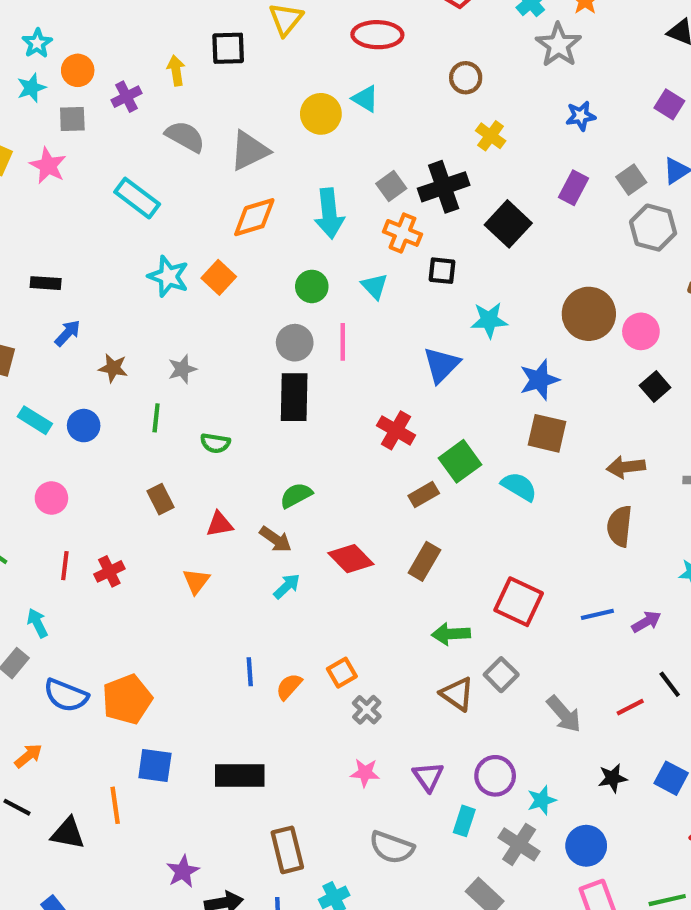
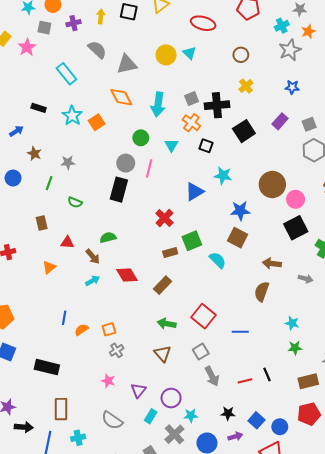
orange diamond: (254, 217) -> (121, 97), turned 65
black rectangle: (46, 283) -> (39, 108), moved
black square: (655, 386) -> (296, 228), size x1.6
purple arrow: (646, 622) -> (235, 436), moved
gray square: (501, 675) -> (201, 352), moved

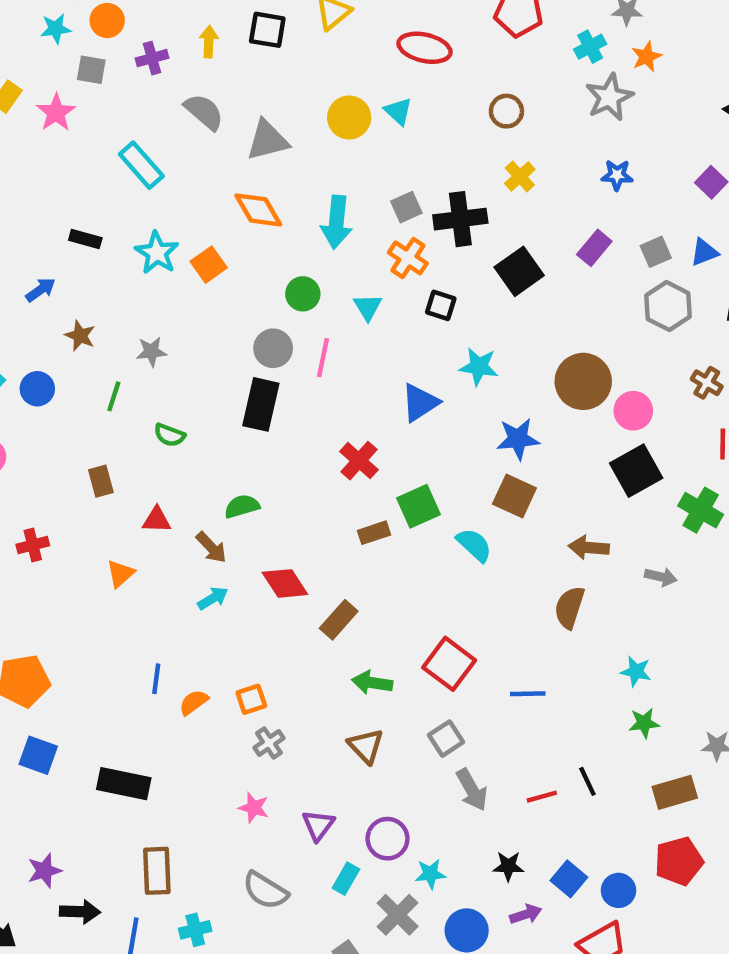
brown rectangle: (163, 285) -> (339, 620), moved

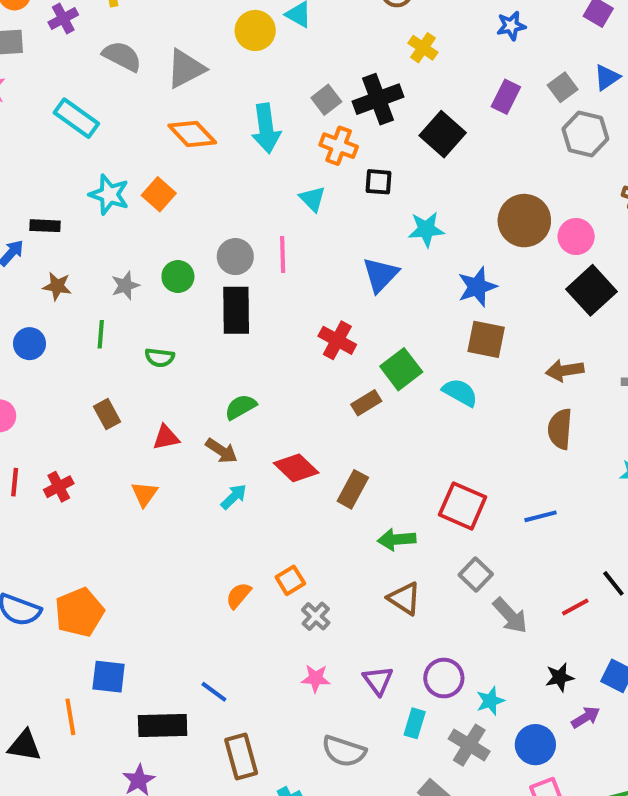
black rectangle: (85, 239) -> (45, 226), moved
green circle: (303, 294) -> (178, 277), moved
blue line: (156, 679) -> (214, 692), moved, turned -48
black rectangle: (124, 784) -> (163, 725), moved

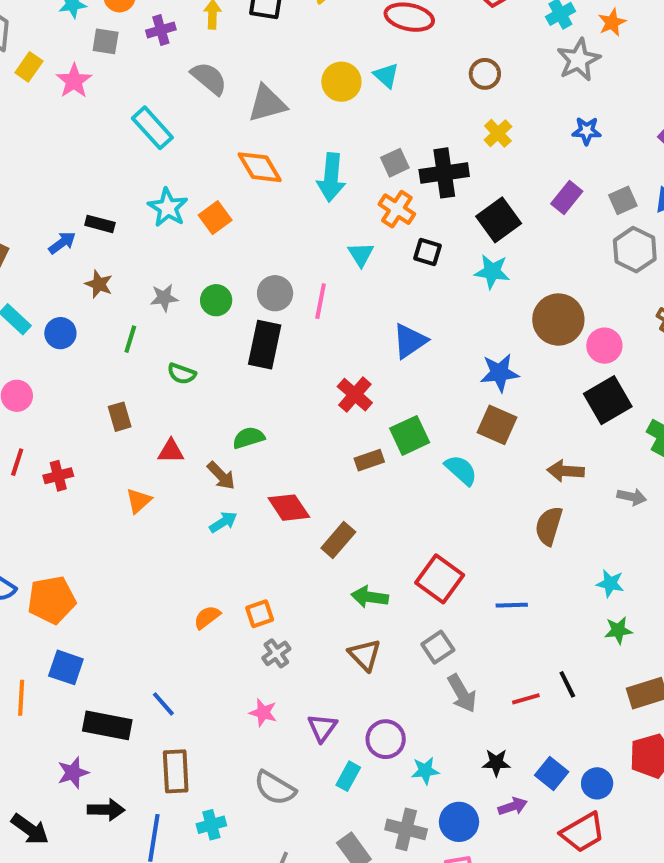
cyan star: (426, 229) -> (492, 272), moved
gray cross: (469, 745) -> (406, 829), moved, turned -30

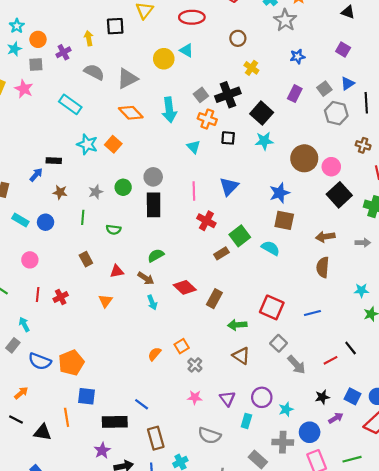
pink line: (321, 301) -> (194, 191), moved
cyan arrow: (223, 522) -> (152, 302), turned 112

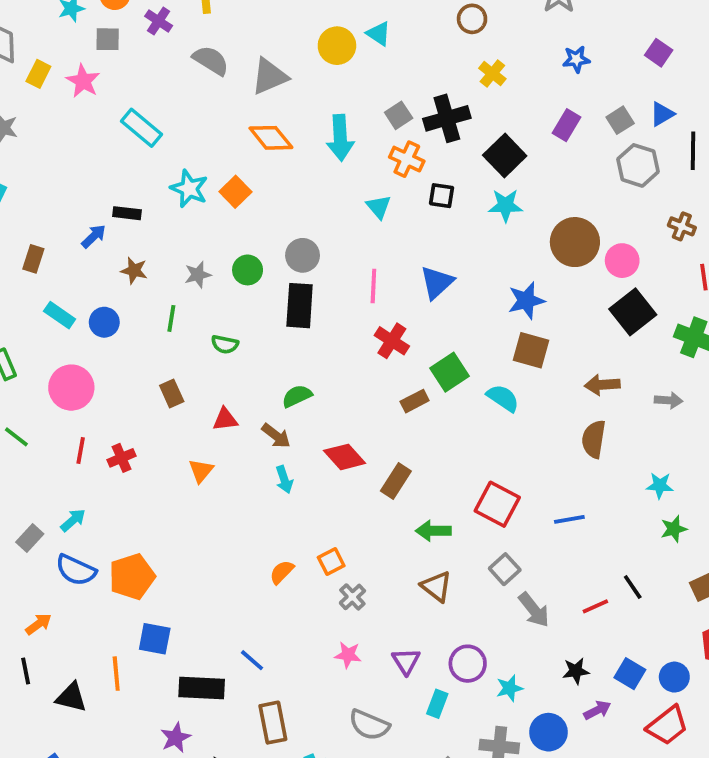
purple cross: (63, 52) -> (159, 21), turned -32
cyan rectangle: (70, 104) -> (141, 128), moved
pink circle: (30, 260) -> (71, 388), size x1.5
cyan arrow: (24, 324) -> (73, 520), moved, turned 72
black line: (16, 420) -> (26, 671), turned 48

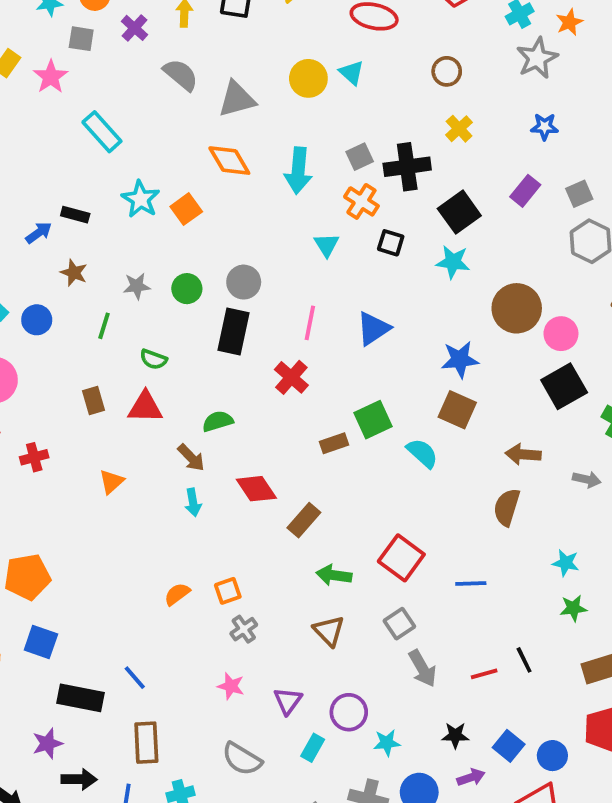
red cross: (392, 341) -> (291, 377), moved
red triangle: (225, 419) -> (145, 407), moved, size x1.4

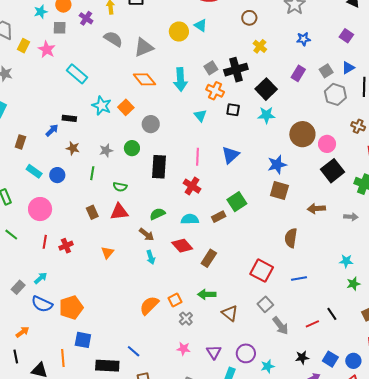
gray circle: (244, 282) -> (151, 124), moved
cyan semicircle: (422, 453) -> (190, 219), moved, turned -36
brown semicircle: (507, 507) -> (291, 238), moved
green arrow: (334, 575) -> (207, 294), moved
orange semicircle: (177, 594) -> (149, 305), size x1.5

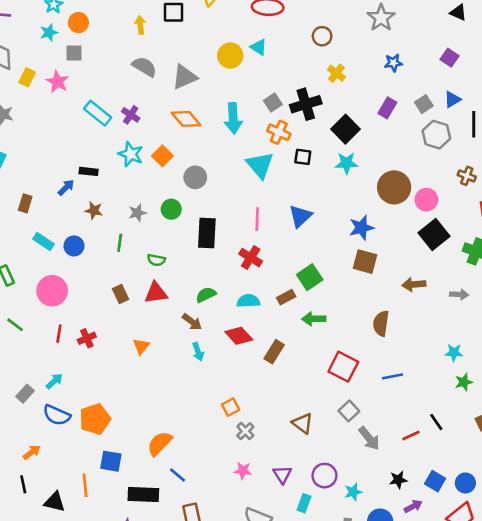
purple cross: (86, 18) -> (131, 115), moved
cyan triangle: (200, 115) -> (260, 165), size x1.6
green arrow: (207, 294) -> (314, 319), moved
orange semicircle: (149, 305) -> (160, 443), moved

